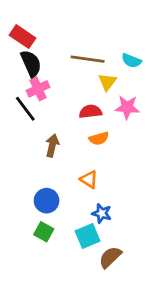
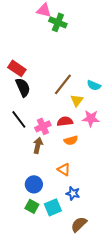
brown line: (88, 59) -> (63, 84), turned -60
pink cross: (38, 89) -> (43, 126), moved
cyan square: (88, 236) -> (53, 207), moved

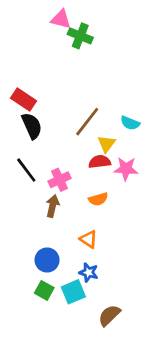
red semicircle: (65, 121) -> (100, 162), moved
blue star: (73, 193) -> (89, 272), moved

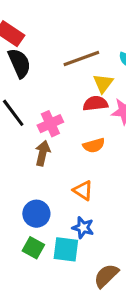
brown line: (87, 122) -> (81, 58), turned 32
cyan square: (73, 292) -> (66, 249), turned 30

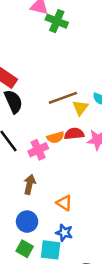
yellow triangle: (103, 83) -> (80, 108), moved
orange semicircle: (94, 145) -> (56, 137), moved
brown arrow: (43, 153) -> (30, 184), moved

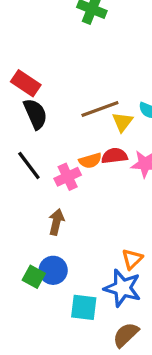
orange triangle: (64, 203) -> (132, 259), moved, turned 42
blue star: (64, 233) -> (122, 288), moved, size x1.6
green square: (25, 249) -> (34, 277), moved

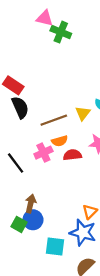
brown line: (100, 109) -> (54, 120), moved
red semicircle: (114, 156) -> (72, 155), moved
black line: (29, 165) -> (16, 163), moved
brown arrow: (56, 222) -> (31, 204), moved

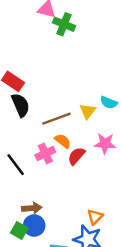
orange semicircle: (60, 141) -> (63, 141), turned -126
red semicircle: (72, 155) -> (76, 156), turned -42
brown arrow: (31, 204) -> (32, 208), turned 72

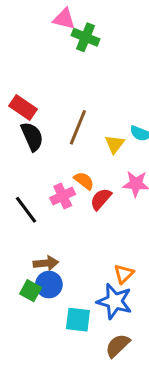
brown line: (57, 119) -> (78, 127), moved, turned -48

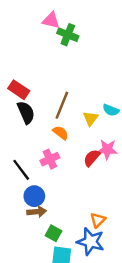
orange semicircle: (84, 181) -> (61, 133), moved
red semicircle: (101, 199) -> (92, 158), moved
blue circle: (49, 285) -> (34, 196), moved
green square: (31, 291) -> (53, 233), moved

